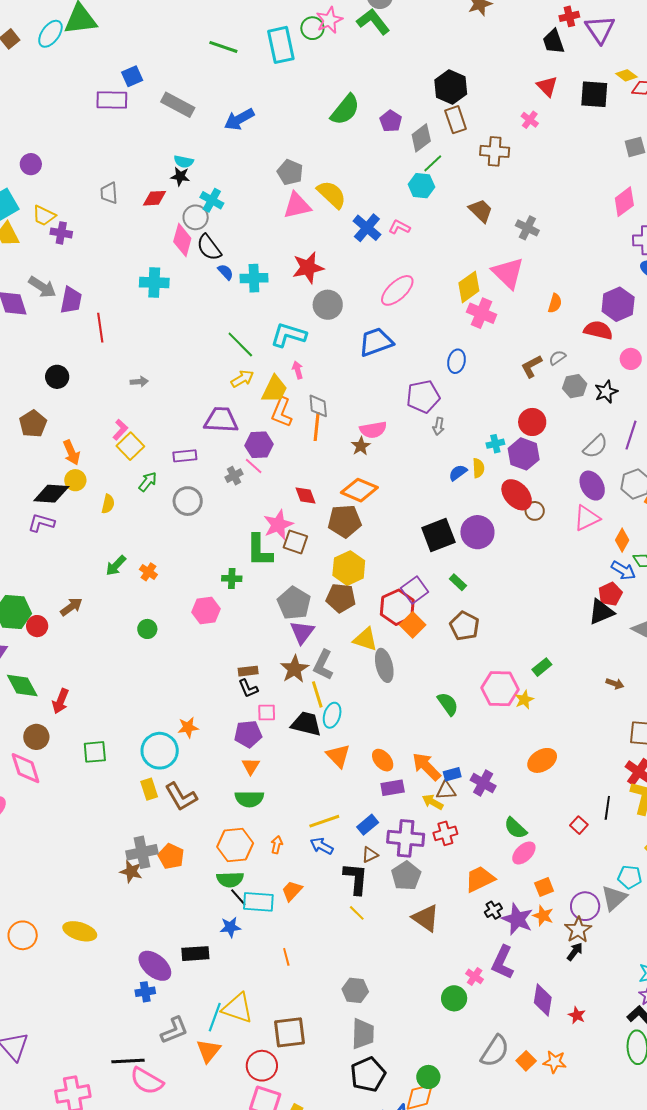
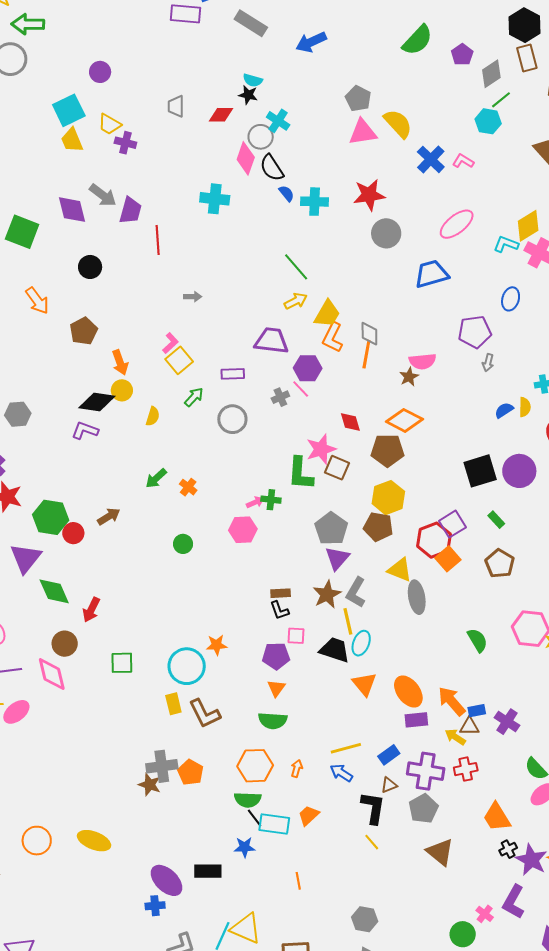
cyan L-shape: (288, 335) -> (506, 244), moved, size x0.7
pink arrow: (298, 370) -> (255, 502), moved, turned 78
black circle: (57, 377) -> (90, 267), moved
orange ellipse: (383, 760) -> (408, 692), size x1.4
orange trapezoid: (480, 879) -> (497, 817), turned -100

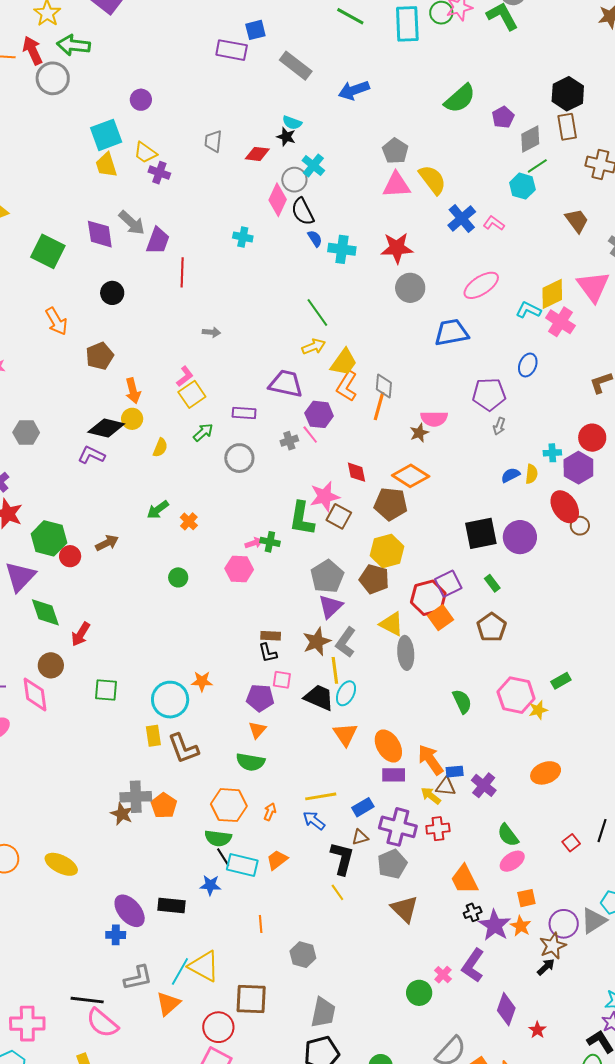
cyan cross: (215, 199) -> (243, 237), size x0.7
gray hexagon: (365, 919) -> (303, 955), moved

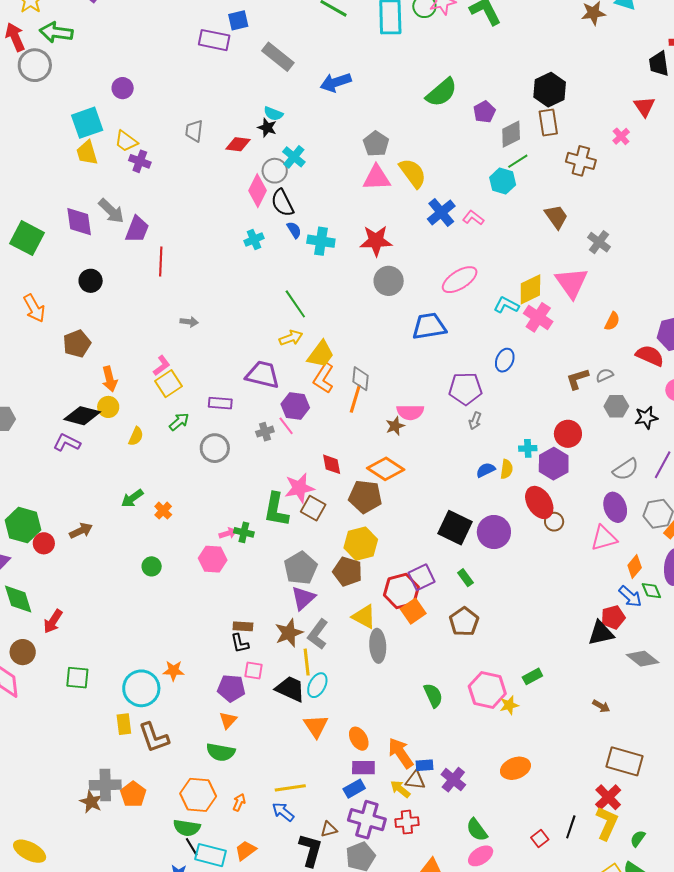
cyan cross: (243, 237) -> (254, 239), moved, turned -36
black square: (481, 533) -> (455, 528), turned 36
orange ellipse: (388, 746) -> (359, 739), size x0.7
blue rectangle: (363, 807) -> (354, 789), moved

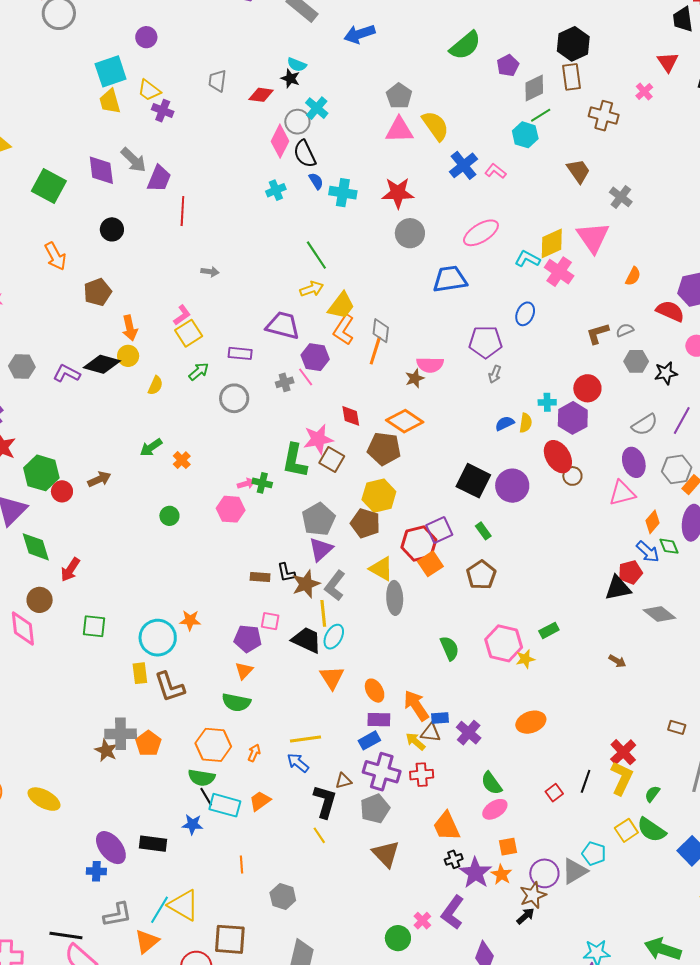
purple L-shape: (67, 443) -> (67, 373), moved
black L-shape: (240, 643) -> (286, 572), moved
brown rectangle: (625, 761) -> (677, 727), moved, size x0.5

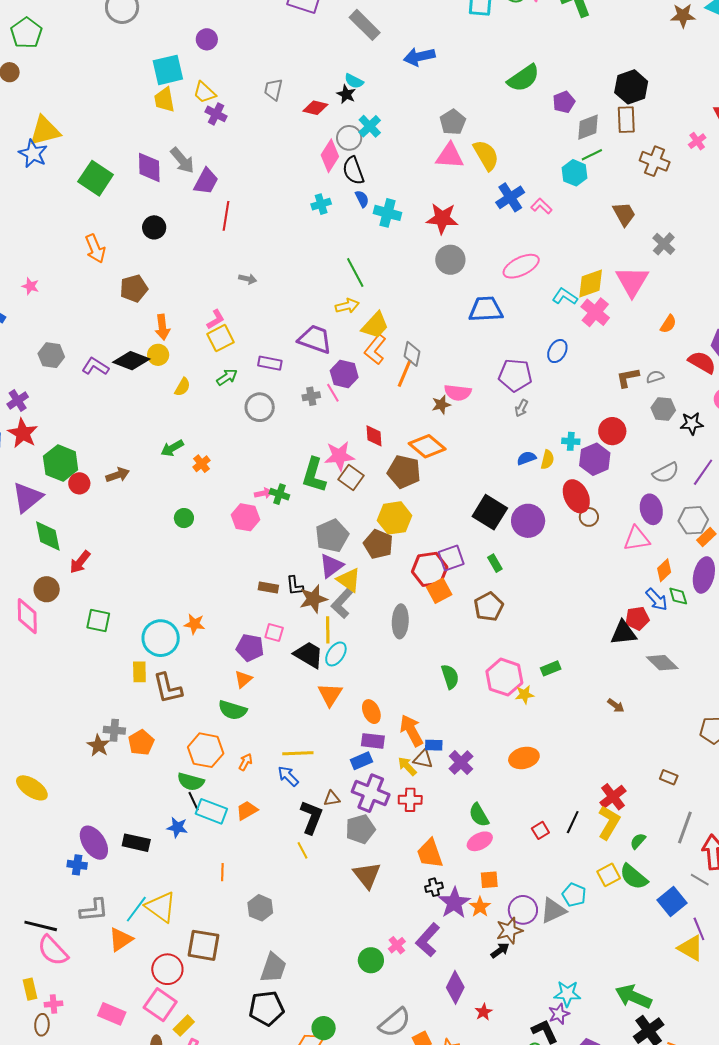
yellow triangle: (381, 569) -> (349, 580), moved
gray cross: (121, 734) -> (114, 730), size x0.7

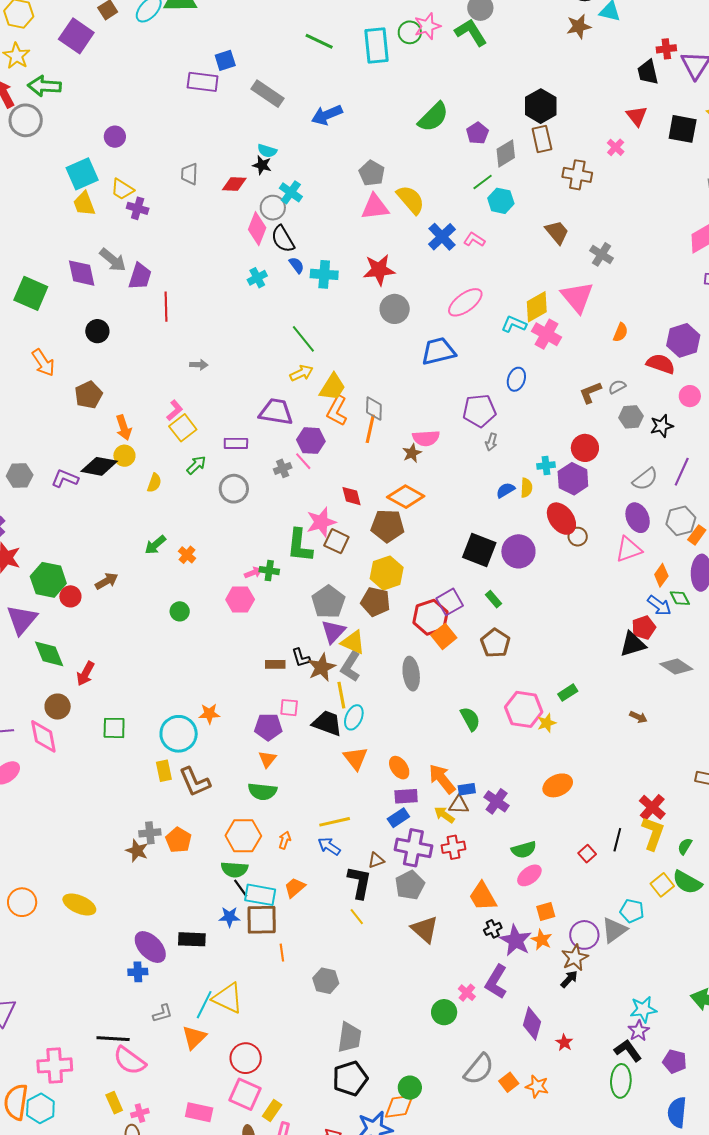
green line: (592, 155) -> (483, 182), moved
green semicircle: (479, 815) -> (524, 850), turned -65
gray L-shape: (94, 910) -> (163, 1013), size x0.7
brown square: (203, 945) -> (262, 920), moved

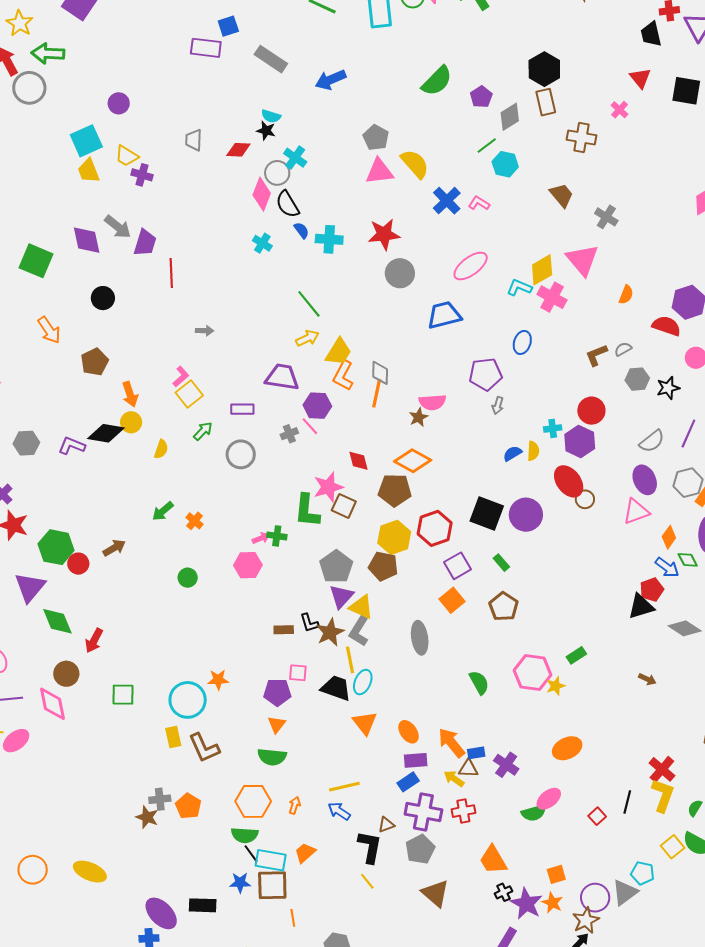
cyan cross: (257, 278) -> (262, 243), turned -30
red hexagon: (431, 617) -> (435, 528), moved
pink ellipse: (529, 875) -> (549, 799), moved

